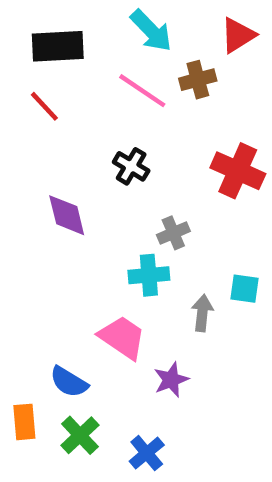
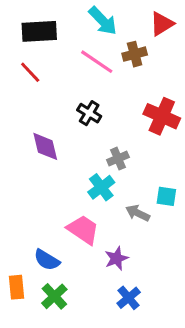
cyan cross: (149, 275) -> (101, 187), turned -32
gray arrow: (202, 313) -> (138, 213), turned -70
blue cross: (147, 453) -> (129, 298), moved

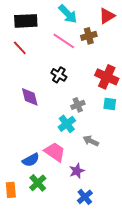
cyan square: (166, 196) -> (110, 104), moved
blue semicircle: (47, 260) -> (31, 160), moved, turned -60
green cross: (54, 296) -> (38, 183), moved

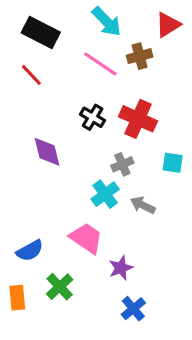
black rectangle: (26, 21) -> (41, 33), turned 30
red cross: (107, 77) -> (138, 119), moved
gray arrow: (91, 141) -> (143, 205), moved
blue semicircle: (31, 160) -> (30, 251), moved

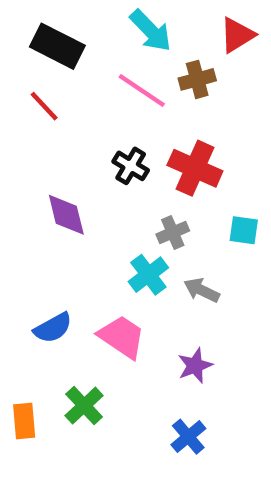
blue semicircle: (30, 251) -> (53, 328), moved
purple star: (121, 268) -> (195, 366), moved

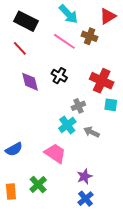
brown cross: (197, 79) -> (90, 36), turned 35
red cross: (195, 168) -> (102, 81), moved
purple diamond: (66, 215) -> (30, 82), moved
blue semicircle: (53, 328) -> (14, 149), moved
purple star: (195, 366) -> (84, 176), moved

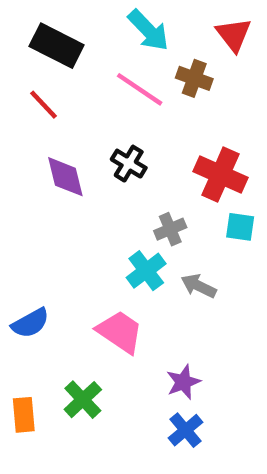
red triangle: (108, 16) -> (234, 35), turned -36

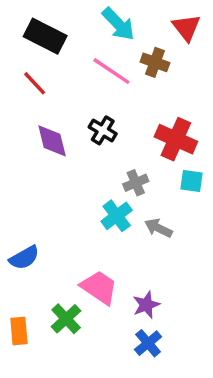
pink trapezoid: (120, 332) -> (99, 287), moved

